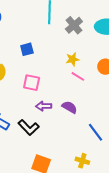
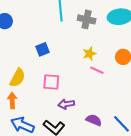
gray cross: (74, 25) -> (87, 19), turned -30
purple semicircle: (70, 107) -> (94, 120), moved

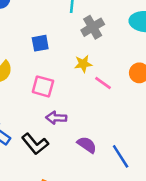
gray cross: (87, 19) -> (93, 27), moved, turned 36
yellow star: (89, 54) -> (83, 64), moved

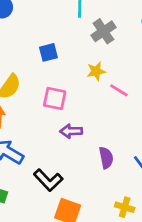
black L-shape: (35, 144) -> (48, 180), moved
purple semicircle: (87, 145) -> (106, 158), turned 48

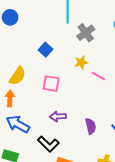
blue square: (48, 52) -> (45, 50), turned -32
purple arrow: (71, 131) -> (58, 116), moved

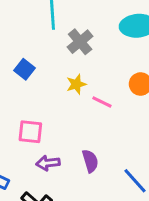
pink square: (51, 84) -> (30, 132), moved
purple semicircle: (91, 126) -> (90, 161), moved

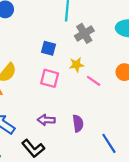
blue square: (24, 69) -> (48, 48), moved, turned -32
pink square: (30, 132) -> (50, 78), moved

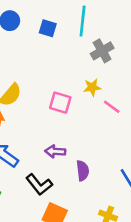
blue square: (48, 48) -> (48, 28), moved
purple semicircle: (78, 123) -> (83, 171), moved

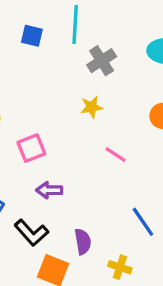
pink square: (60, 103) -> (31, 148), moved, turned -35
pink line: (112, 107) -> (116, 155), moved
purple semicircle: (83, 171) -> (83, 242), moved

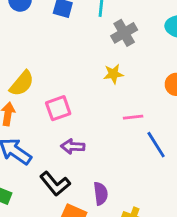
pink line: (116, 155) -> (133, 117), turned -42
blue line: (143, 222) -> (156, 145), moved

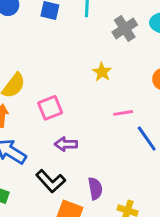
gray cross: (124, 33) -> (125, 28), moved
yellow star: (113, 74) -> (102, 72), turned -30

